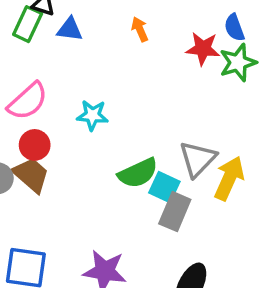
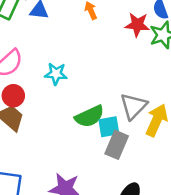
cyan square: (164, 187) -> (109, 127), turned -35

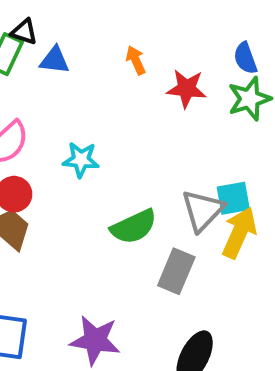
red star: (137, 25) -> (186, 89), moved
cyan square: (109, 127) -> (233, 198), moved

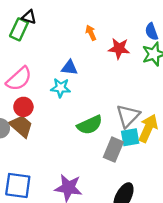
blue triangle: (55, 60) -> (70, 68), moved
cyan square: (233, 198) -> (130, 137), moved

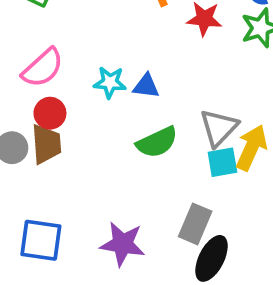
blue triangle: (70, 68) -> (146, 86), moved
brown trapezoid: (21, 126) -> (46, 144), turned 45
gray rectangle: (113, 150) -> (195, 224), moved

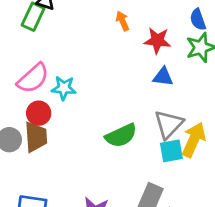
cyan star: (110, 82) -> (64, 88), moved
blue triangle: (146, 86) -> (163, 77), moved

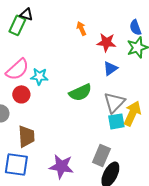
blue triangle: (163, 77) -> (110, 68), turned -42
green semicircle: (121, 136) -> (80, 92), moved
brown trapezoid: (36, 137) -> (26, 136), moved

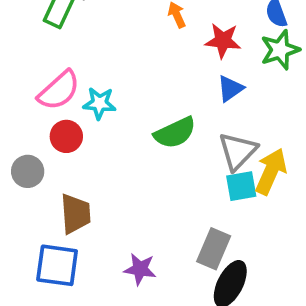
purple star: (61, 166) -> (140, 269), size x0.7

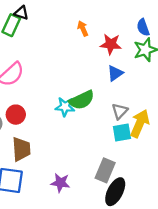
cyan star: (99, 103) -> (65, 107), moved
red circle: (66, 136) -> (16, 115), moved
gray triangle: (238, 151) -> (120, 111), size x0.7

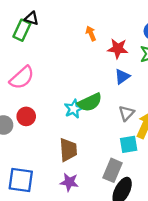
cyan star: (65, 107) -> (74, 109), turned -30
cyan square: (122, 132) -> (129, 144), moved
brown trapezoid: (21, 149) -> (68, 150), moved

